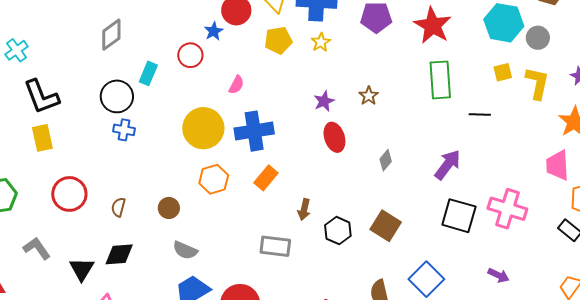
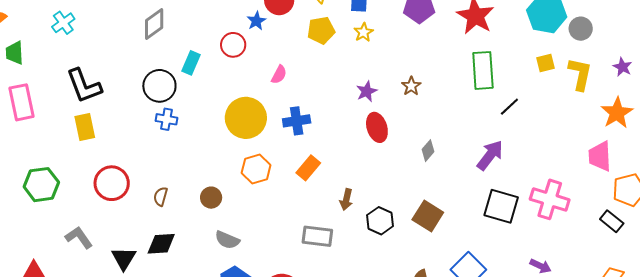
cyan cross: (17, 50) -> (63, 23), moved
black line: (480, 114) -> (509, 107), moved, turned -45
blue cross: (254, 131) -> (297, 121), size x0.7

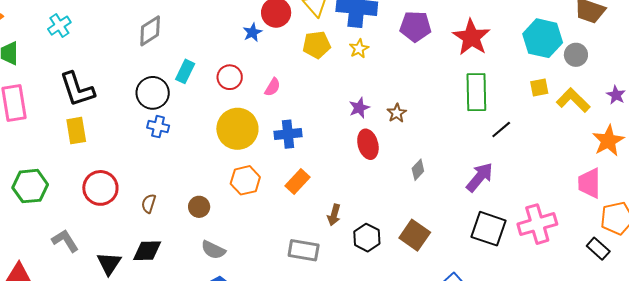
red circle: (233, 45) -> (230, 77), moved
yellow L-shape: (580, 74) -> (573, 100), turned -60
brown star: (411, 86) -> (397, 113), moved
pink cross: (550, 199) -> (537, 224), turned -36

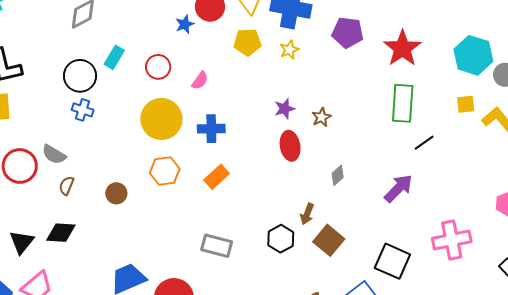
brown arrow: (334, 215) -> (307, 214), moved
black square: (488, 229) -> (392, 261), moved
gray semicircle: (213, 250) -> (54, 154), moved

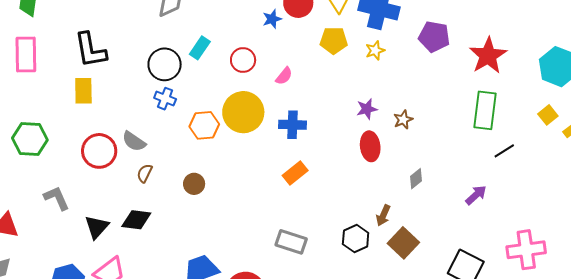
yellow square: (466, 104) -> (548, 115), turned -36
orange hexagon: (165, 171) -> (204, 125), moved
purple arrow: (398, 188) -> (476, 195), size x0.7

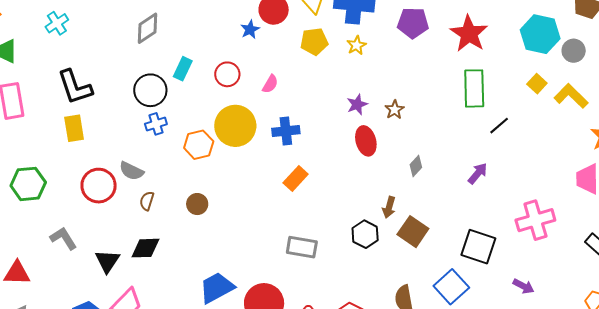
blue cross: (165, 99) -> (156, 124), turned -30

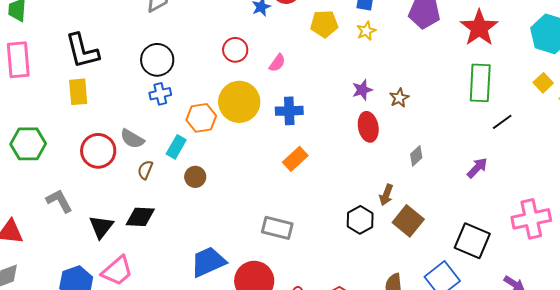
cyan rectangle: (183, 69) -> (176, 147), moved
gray rectangle: (302, 247) -> (277, 228), moved

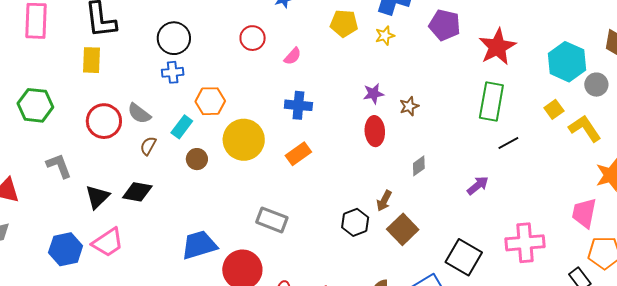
yellow circle: (239, 102) -> (244, 140), moved

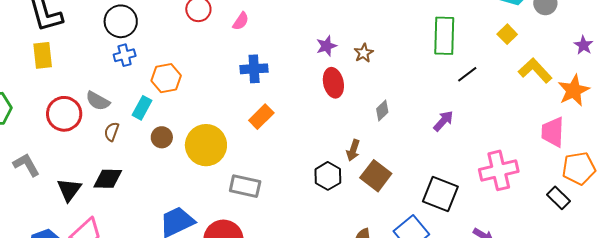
yellow L-shape: (585, 128) -> (535, 70), moved
yellow circle: (244, 140) -> (206, 145), moved

